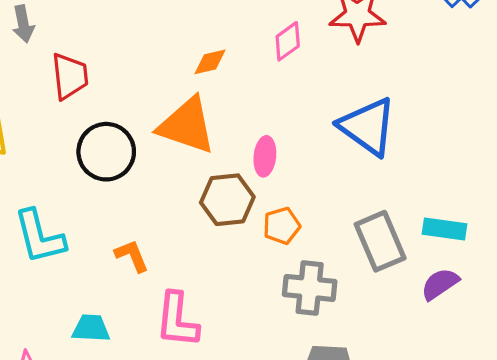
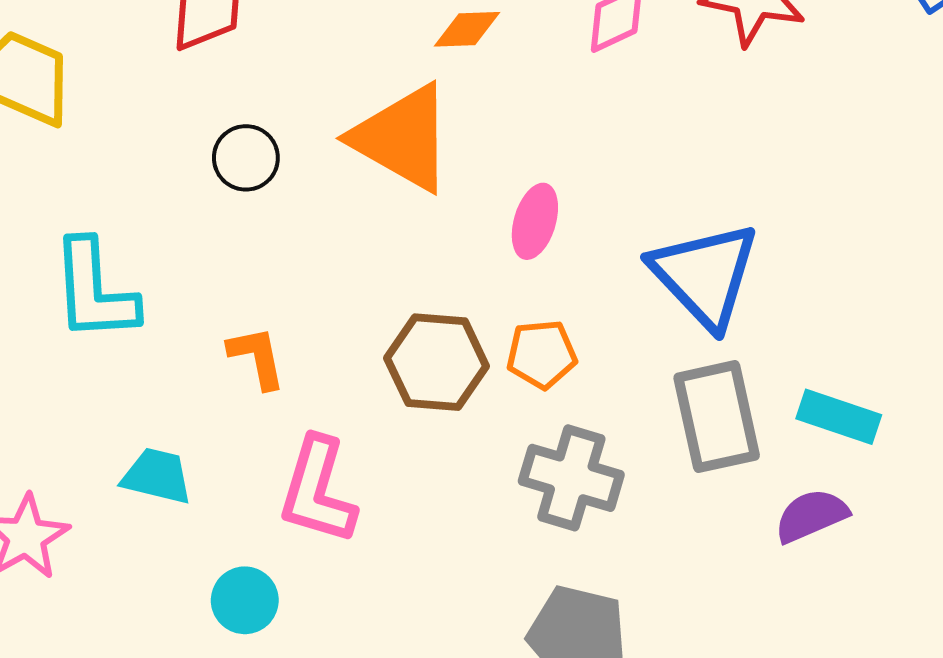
blue triangle: (368, 127) -> (705, 275), moved
black circle: (106, 152) -> (246, 158), size x0.6
brown hexagon: (227, 200) -> (437, 362), moved

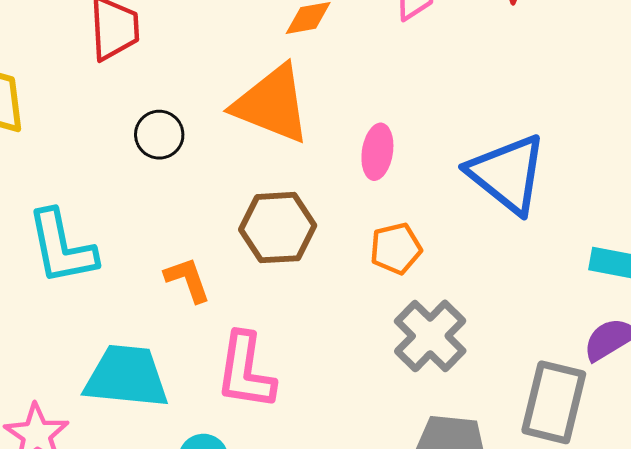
brown hexagon: (437, 362) -> (278, 228), moved
gray rectangle: (717, 417) -> (554, 402), moved, turned 34
cyan trapezoid: (157, 476) -> (126, 377), size x1.6
gray cross: (571, 478) -> (430, 336), turned 36

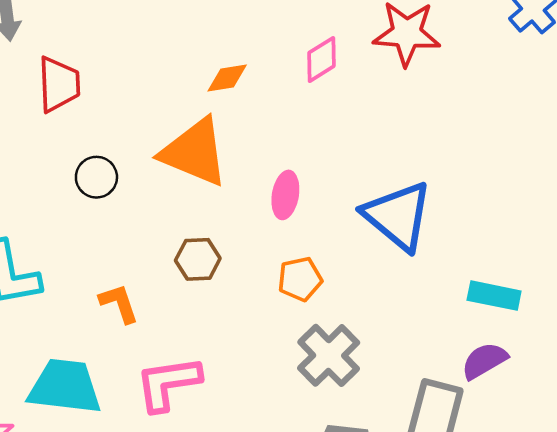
brown hexagon: (278, 228) -> (198, 259), size x0.7
pink L-shape: (246, 371) -> (168, 383), turned 72

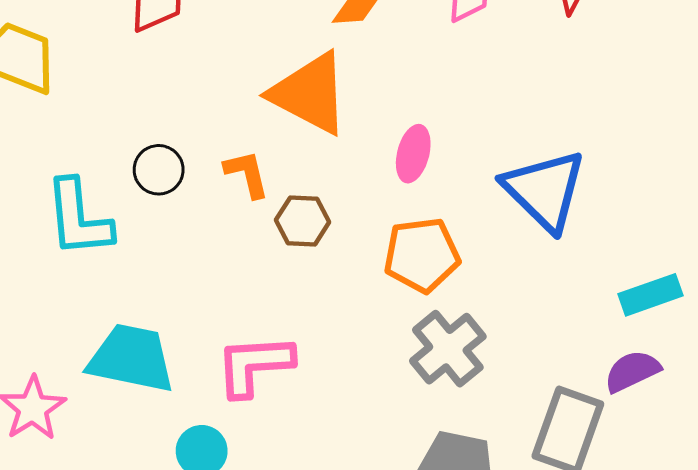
black circle: (96, 177) -> (159, 170), moved
orange pentagon: (300, 279) -> (422, 255), size x1.4
cyan rectangle: (494, 296) -> (651, 295), turned -36
orange L-shape: (119, 303) -> (247, 174), moved

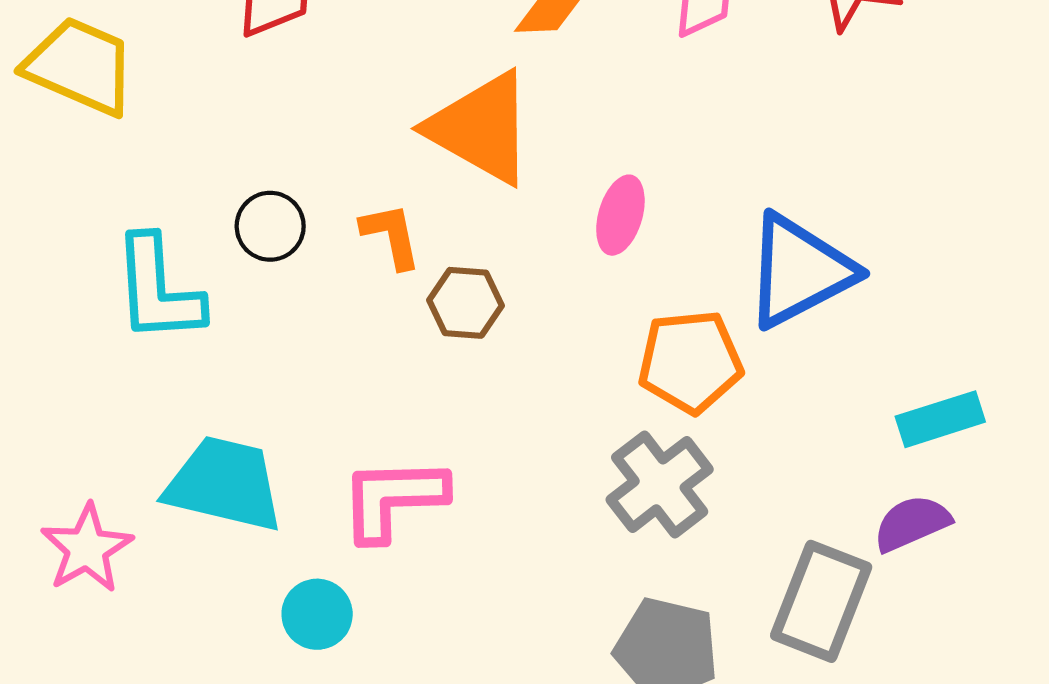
blue triangle: (545, 190) -> (799, 271), turned 46
orange pentagon: (422, 255) -> (690, 362), moved

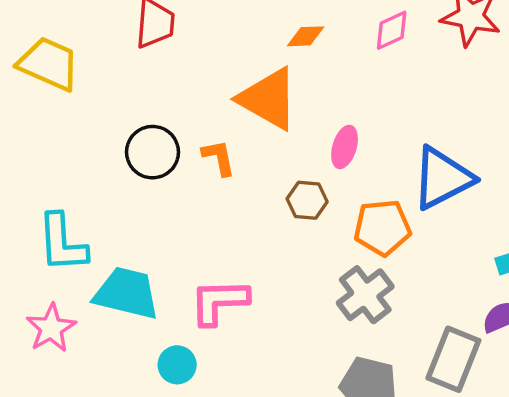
black circle: (270, 226) -> (152, 152), size x1.4
cyan L-shape: (158, 289) -> (62, 243), moved
brown hexagon: (466, 303) -> (307, 200), moved

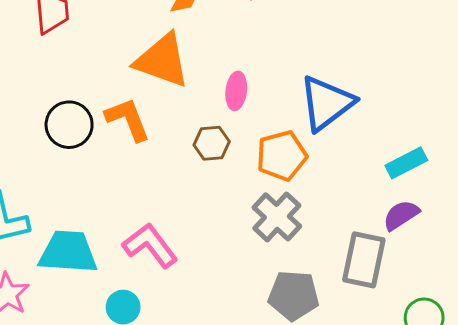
orange L-shape: (219, 158) -> (128, 119), size x1.4
pink L-shape: (219, 302) -> (150, 245), turned 64

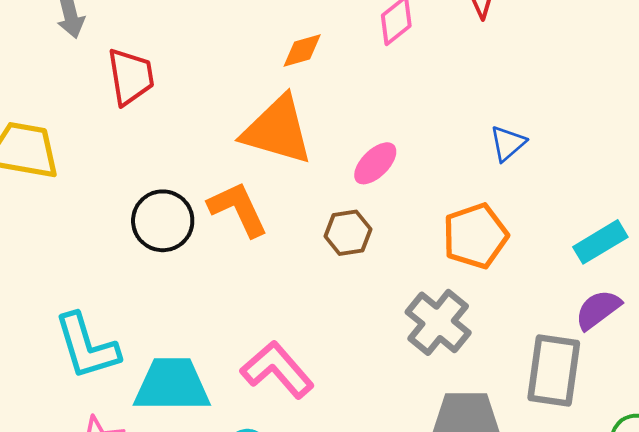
pink ellipse: (236, 91) -> (375, 163), turned 42
blue triangle: (327, 103) -> (508, 143), moved, size x0.5
orange pentagon: (282, 156) -> (475, 236), moved

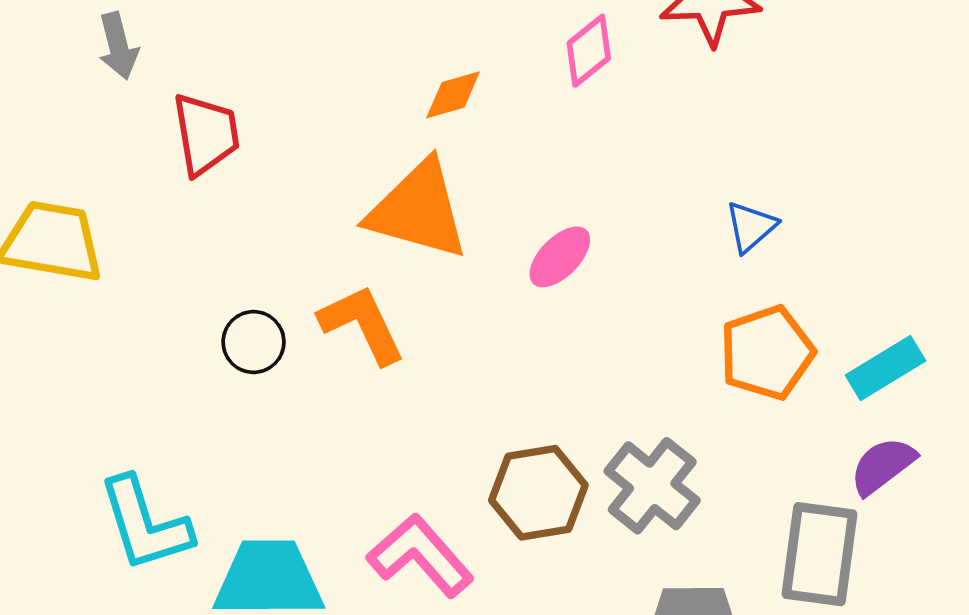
black circle: (163, 221) -> (254, 342), size x0.7
brown hexagon: (348, 233) -> (538, 493), moved, size x1.4
orange pentagon: (475, 236) -> (767, 353), moved

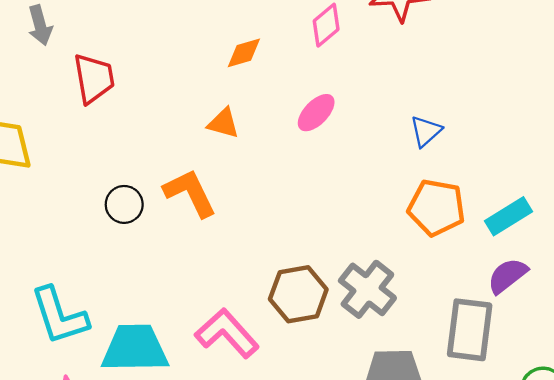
orange triangle: (418, 210) -> (223, 123), size x0.5
pink ellipse: (560, 257) -> (316, 113), moved
orange pentagon: (767, 353) -> (436, 208), turned 30

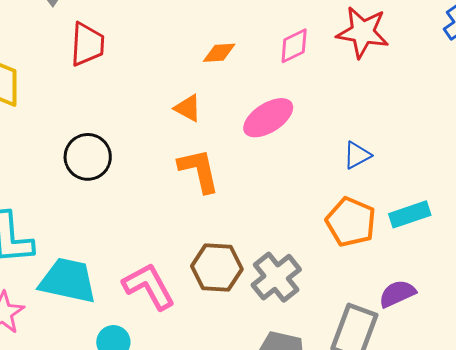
pink ellipse: (316, 113) -> (268, 118), size x1.4
orange L-shape: (190, 193) -> (199, 170), moved
black circle: (124, 204) -> (88, 157), size x1.4
cyan rectangle: (509, 216) -> (410, 214), moved

